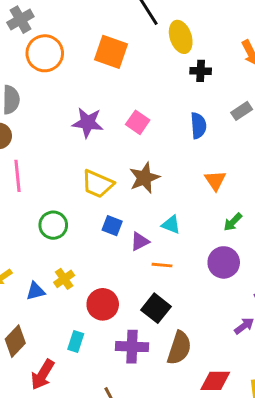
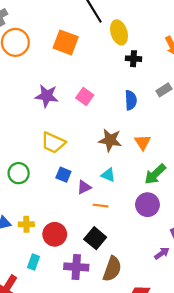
brown star: (144, 178) -> (110, 140), moved, turned 30
green arrow: (233, 222) -> (155, 174), size x1.5
yellow cross: (64, 279) -> (26, 224), moved, turned 32

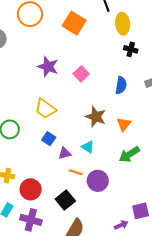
purple circle: (147, 205) -> (98, 181), moved
purple cross: (76, 267) -> (31, 220), moved

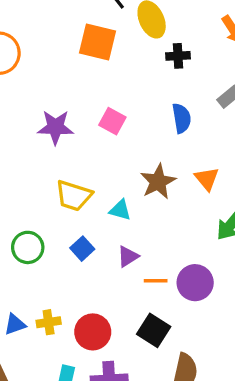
orange square: (74, 23) -> (97, 42), moved
brown star: (96, 117) -> (158, 182), turned -30
blue square: (49, 139) -> (82, 249), moved, turned 32
cyan triangle: (88, 147) -> (120, 210), moved

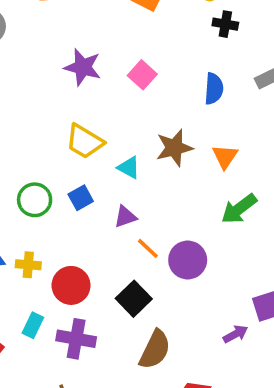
green circle: (28, 247) -> (35, 200), moved
orange line: (156, 281) -> (148, 248), turned 30

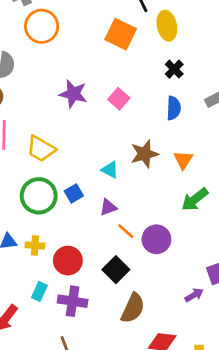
black cross: (225, 24) -> (174, 69), moved, turned 36
yellow trapezoid: (85, 141) -> (41, 149), moved
green circle: (35, 200) -> (39, 196), size x1.4

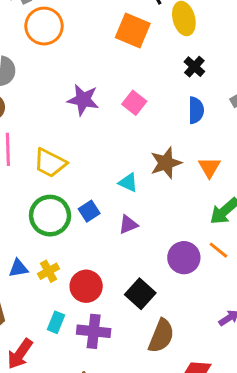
orange line: (126, 231) -> (218, 250), moved
yellow cross: (35, 245) -> (49, 271), turned -30

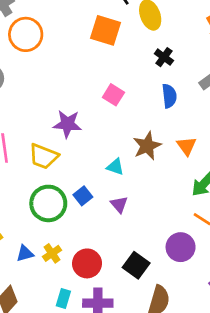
purple star: (83, 100) -> (67, 124), moved
purple triangle: (128, 225) -> (119, 204), turned -42
purple circle: (184, 258) -> (181, 247), moved

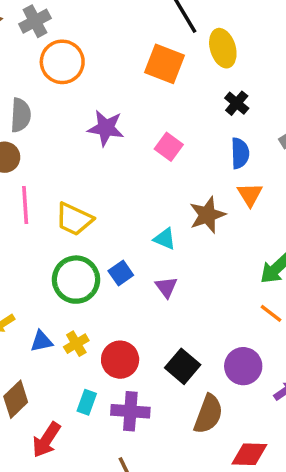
purple star: (67, 124) -> (106, 128), moved
orange triangle: (187, 146) -> (250, 194), moved
purple circle: (181, 247) -> (243, 366), moved

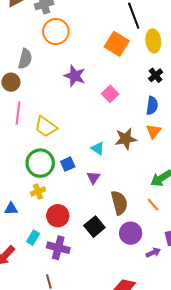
blue triangle: (42, 341) -> (11, 209), moved
yellow cross: (76, 344) -> (38, 191), moved
brown semicircle: (208, 414) -> (119, 203), moved, turned -45

